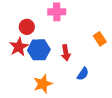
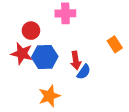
red star: (19, 47) -> (22, 54), turned -30
blue semicircle: (83, 74) -> (84, 72), moved

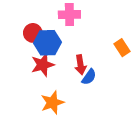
red star: (22, 54) -> (43, 65), moved, turned -30
blue hexagon: (45, 57) -> (47, 43), moved

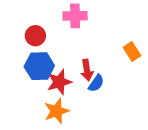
blue hexagon: (47, 43) -> (39, 66), moved
red star: (43, 65) -> (59, 82), moved

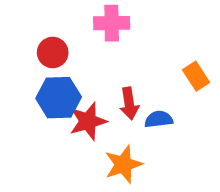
blue semicircle: (96, 83) -> (159, 119), moved, turned -132
orange star: (57, 111) -> (123, 164), moved

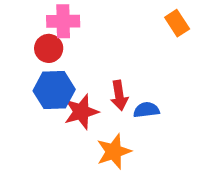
pink cross: (112, 23) -> (63, 21), moved
orange rectangle: (196, 76) -> (177, 23), moved

